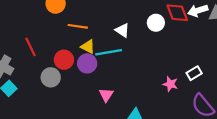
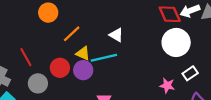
white circle: (156, 23) -> (176, 42), moved, size x1.6
orange line: (78, 26) -> (72, 34), turned -48
gray circle: (51, 77) -> (38, 83), moved

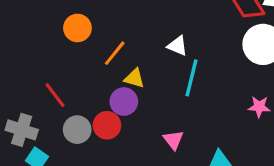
cyan line: (104, 58) -> (191, 78), moved, turned -55
red circle: (60, 68) -> (107, 125), moved
purple circle: (83, 70) -> (124, 102), moved

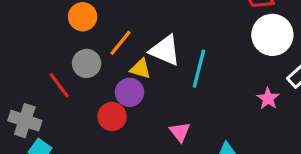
white triangle: (177, 46) -> (165, 50), moved, size x1.5
pink star: (259, 107) -> (268, 99), turned 30
gray circle: (77, 130) -> (87, 63), moved

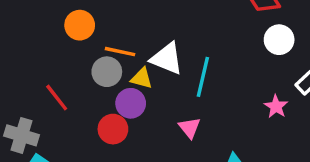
white circle: (272, 35) -> (279, 40), size x0.7
orange line: (120, 43) -> (120, 52), turned 64
gray circle: (87, 63) -> (107, 72), moved
pink triangle: (180, 132) -> (190, 128), moved

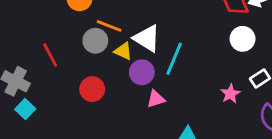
purple circle: (131, 103) -> (142, 72), moved
pink triangle: (190, 128) -> (156, 99), turned 42

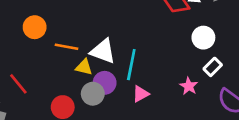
white circle: (243, 39) -> (203, 38), moved
gray circle: (95, 41) -> (93, 94), moved
pink triangle: (156, 99) -> (141, 94), moved

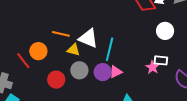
orange circle: (35, 27) -> (38, 51), moved
white rectangle: (213, 67) -> (161, 60), moved, turned 48
purple circle: (105, 83) -> (103, 72), moved

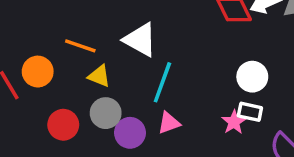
white circle: (165, 31) -> (252, 77), moved
white triangle: (88, 38) -> (140, 40), moved
purple circle: (103, 72) -> (130, 133), moved

